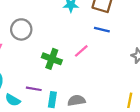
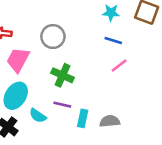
blue line: (102, 30) -> (113, 41), moved
green cross: (52, 59) -> (63, 75), moved

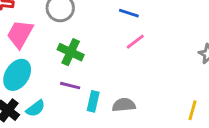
cyan semicircle: (38, 116) -> (36, 108), moved, turned -72

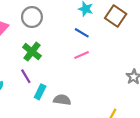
purple line: (70, 86) -> (26, 76), turned 32

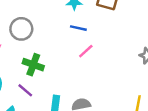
purple line: (26, 76) -> (25, 90), moved

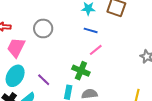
green cross: (33, 65) -> (81, 71), moved

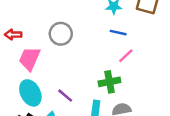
green cross: (81, 71) -> (109, 82), turned -30
cyan ellipse: (15, 76) -> (30, 93), turned -55

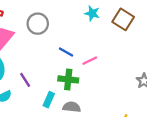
blue line: (118, 33) -> (66, 52), moved

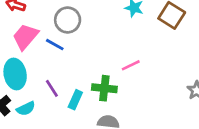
blue line: (66, 52) -> (55, 45), moved
cyan rectangle: (49, 100) -> (75, 100), moved

